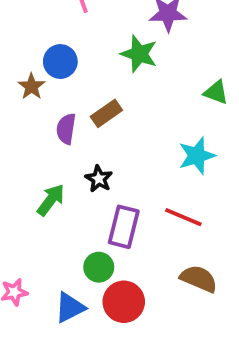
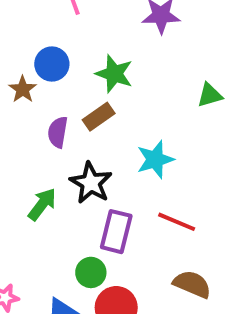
green star: (139, 54) -> (114, 74), moved
green triangle: (216, 92) -> (210, 95), turned -36
cyan star: (197, 156) -> (155, 159), moved
black star: (99, 179) -> (91, 183), size x1.5

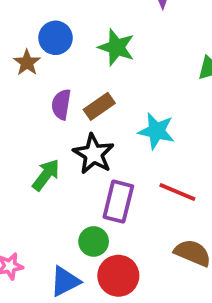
brown rectangle: (99, 117) -> (99, 106), moved
cyan star: (155, 159) -> (156, 131), turned 30

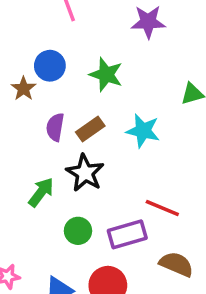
cyan star: (156, 131) -> (143, 131), moved
purple rectangle: (118, 202) -> (127, 234), moved, turned 60
green circle: (94, 241) -> (78, 231), moved

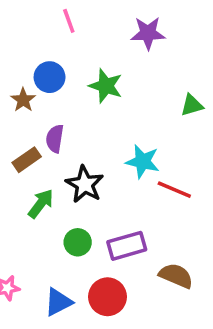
brown rectangle: (90, 129) -> (27, 160), moved
cyan star: (143, 131) -> (143, 161), moved
red line: (162, 208) -> (174, 190), moved

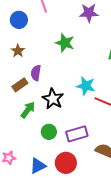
blue circle: (50, 77) -> (19, 20), moved

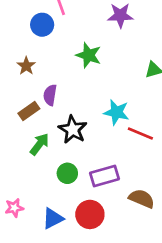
blue circle: (19, 20) -> (42, 25), moved

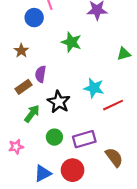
red line: (140, 133) -> (113, 105), turned -48
brown semicircle: (142, 199) -> (114, 157), turned 30
pink star: (14, 208) -> (16, 147), moved

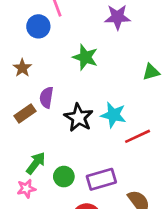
black star: (59, 102) -> (79, 118), moved
green arrow: (32, 114) -> (36, 163), moved
pink star: (16, 147) -> (26, 189), moved

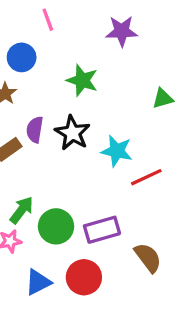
blue circle: (38, 26) -> (22, 57), moved
black star: (79, 118) -> (72, 133), moved
green circle: (64, 177) -> (56, 226), size x1.4

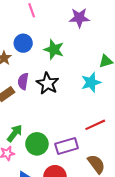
blue circle: (22, 57) -> (23, 43), moved
cyan star: (117, 151) -> (91, 82), moved, turned -30
red line: (146, 177) -> (95, 125), moved

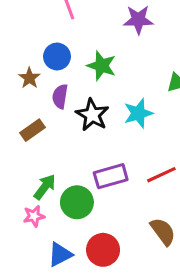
purple semicircle: (23, 81) -> (60, 96), moved
cyan star: (91, 82) -> (138, 113), moved
purple rectangle: (67, 146) -> (111, 176), moved

